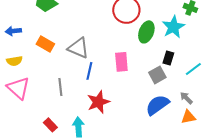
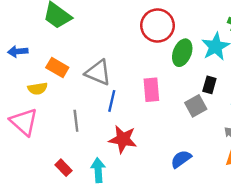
yellow semicircle: (14, 61) -> (38, 89), moved
red star: (98, 102) -> (123, 139), turned 30
blue semicircle: (157, 105) -> (181, 159), moved, size x0.7

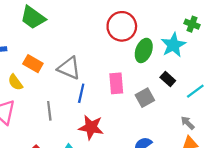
black rectangle: (209, 85) -> (168, 79), turned -64
yellow semicircle: (38, 89) -> (15, 82), turned 63
gray square: (196, 106) -> (145, 98), moved

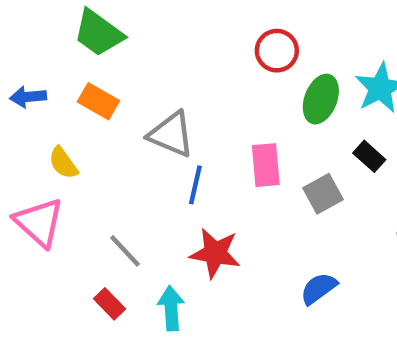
red circle: (122, 26) -> (277, 51), size x0.7
orange rectangle: (33, 64) -> (98, 101), moved
gray line: (49, 111) -> (125, 251), moved, turned -36

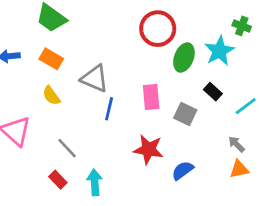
red circle: (277, 51) -> (158, 29), size x1.4
yellow semicircle: (63, 163) -> (51, 96), moved
gray square: (323, 194) -> (185, 114), turned -35
red star: (215, 253) -> (148, 149), moved

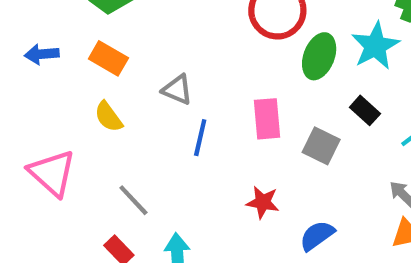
gray triangle: (95, 79) -> (177, 90), size x0.7
red star: (148, 149) -> (263, 202), size x0.7

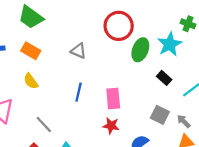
gray triangle: (177, 90) -> (79, 51), moved
pink rectangle: (267, 119) -> (113, 99), moved
gray square: (321, 146) -> (160, 115), moved

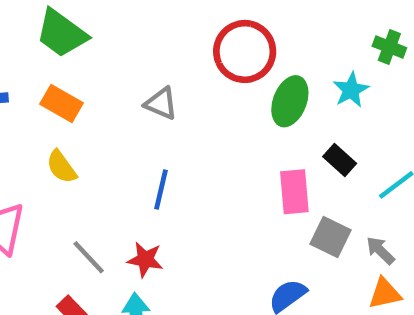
cyan star: (170, 44) -> (351, 90), size x0.7
pink rectangle: (113, 99) -> (294, 192), moved
red star: (111, 126) -> (145, 260), moved

